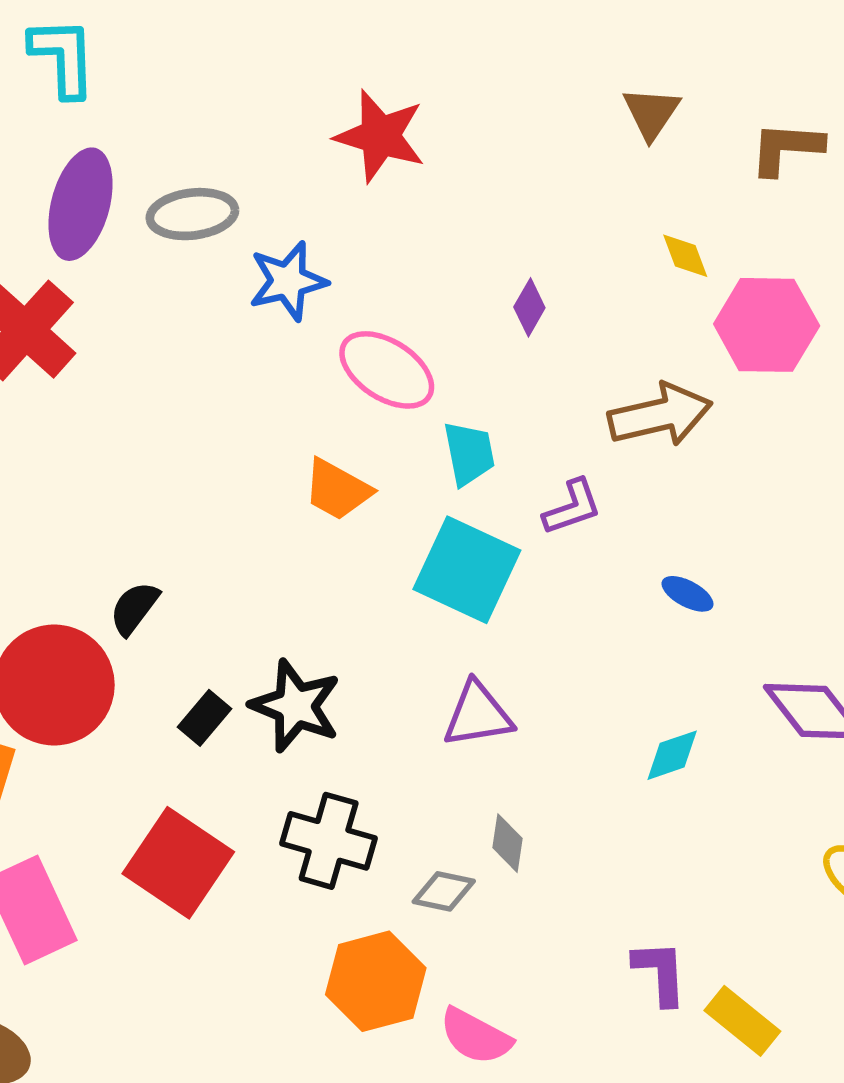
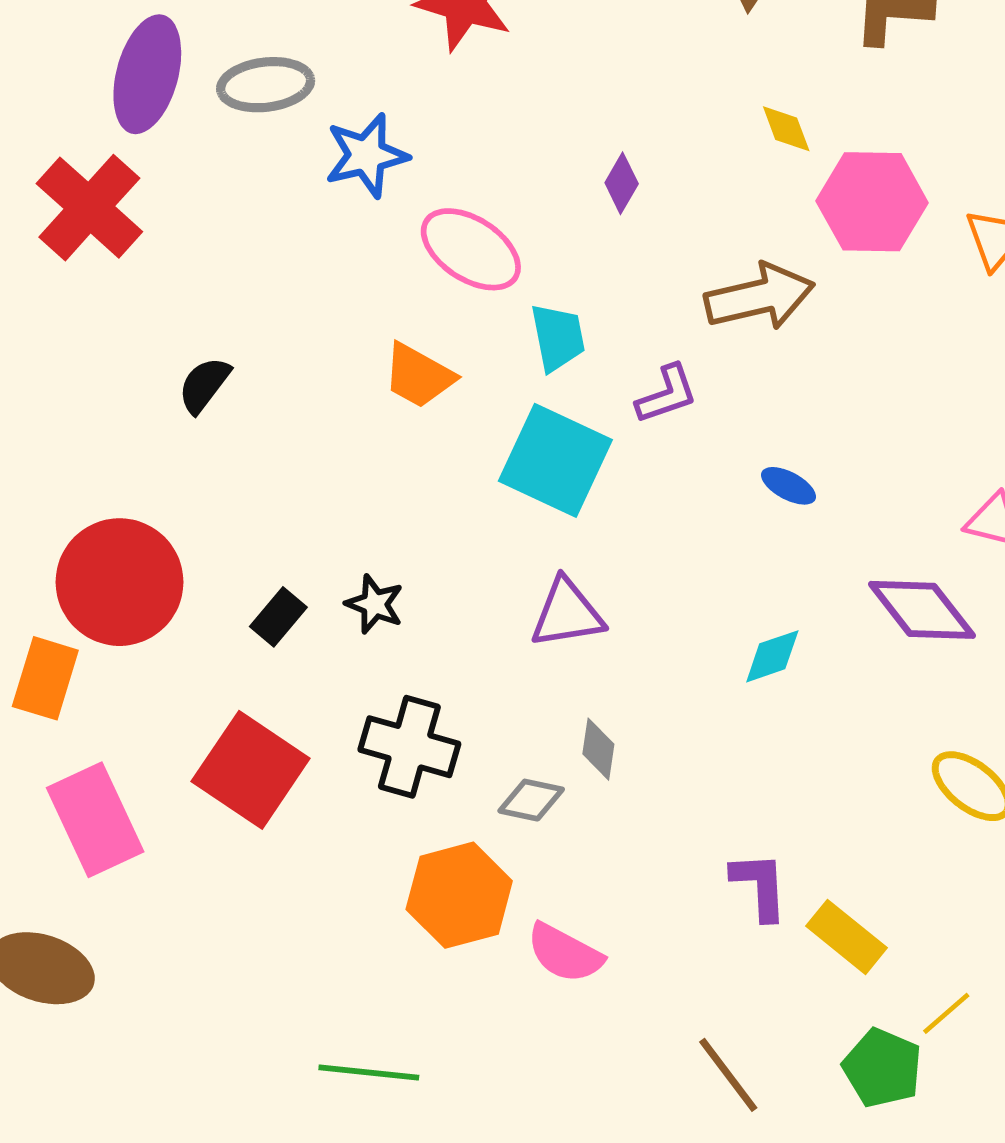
black semicircle: (134, 608) -> (204, 385), moved
black star: (296, 706) -> (375, 604), size x0.6

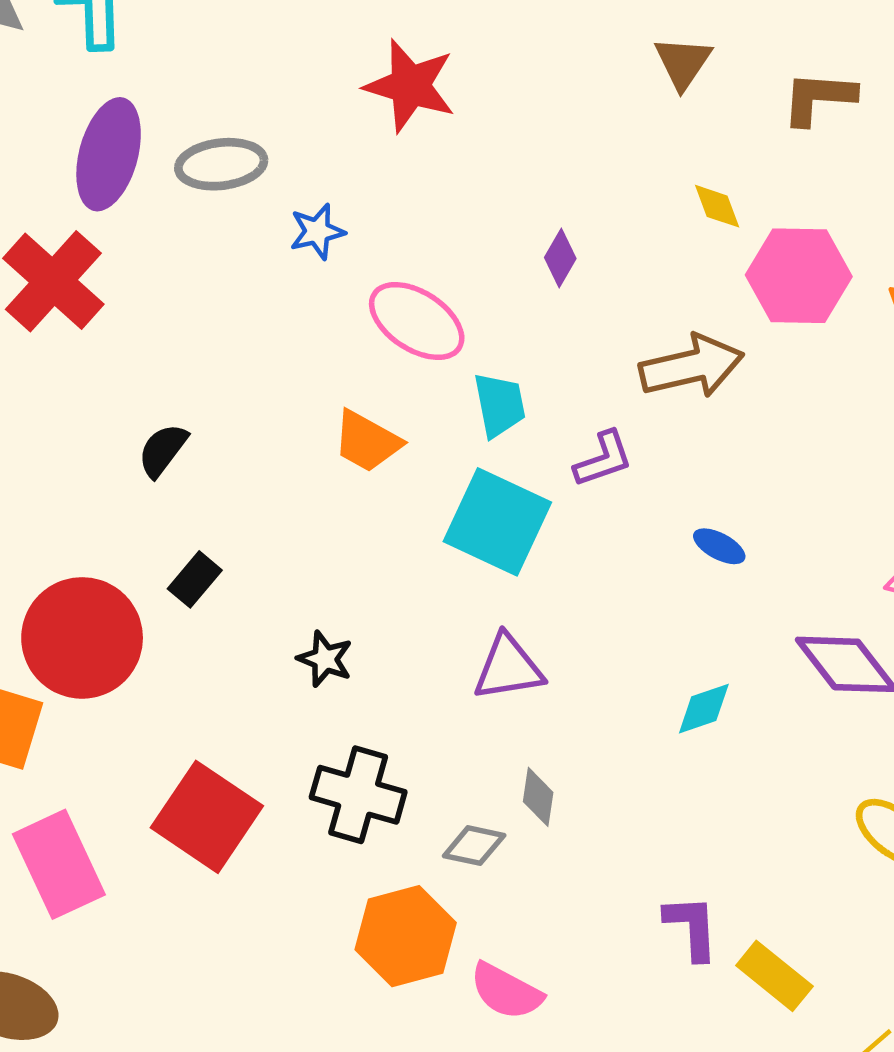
blue star: (366, 155) -> (317, 232), size x0.7
black rectangle: (278, 617) -> (195, 579), moved

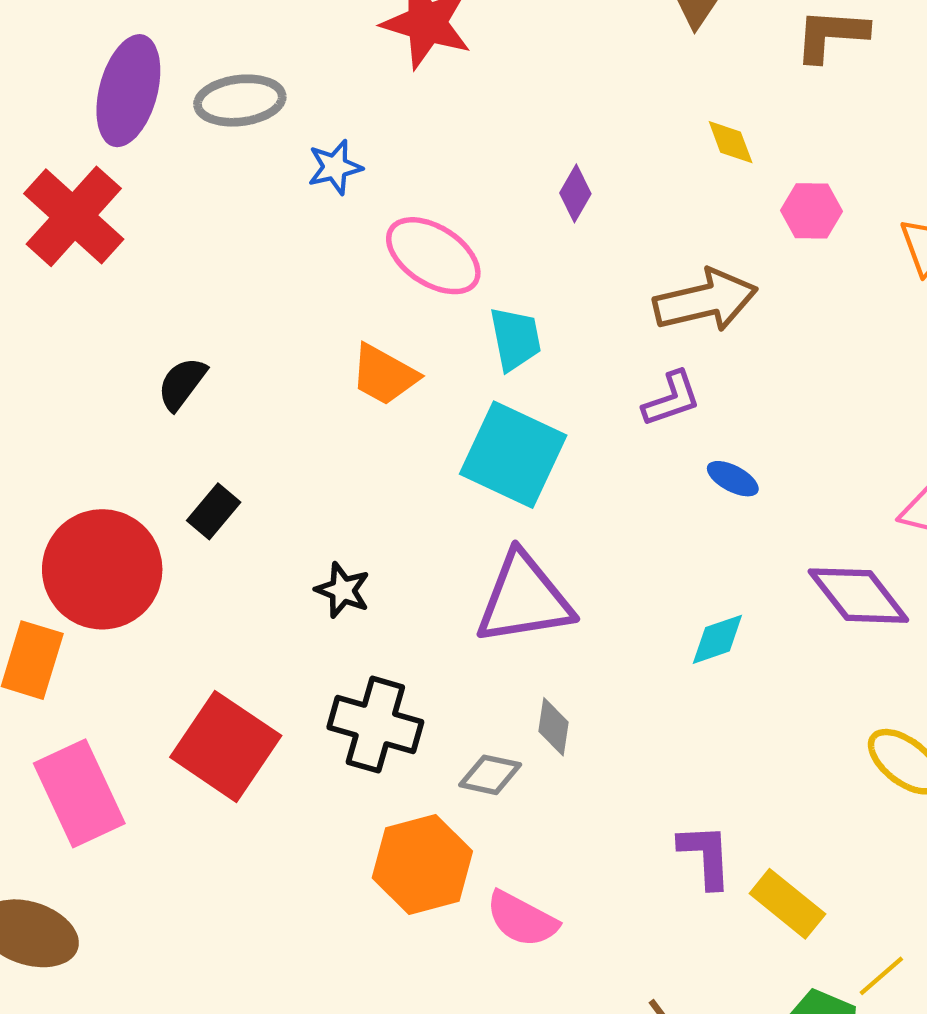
pink hexagon: (799, 276) -> (811, 211), size x0.6
purple L-shape: (603, 459) -> (672, 399), moved
purple triangle: (508, 668) -> (524, 599), size x1.4

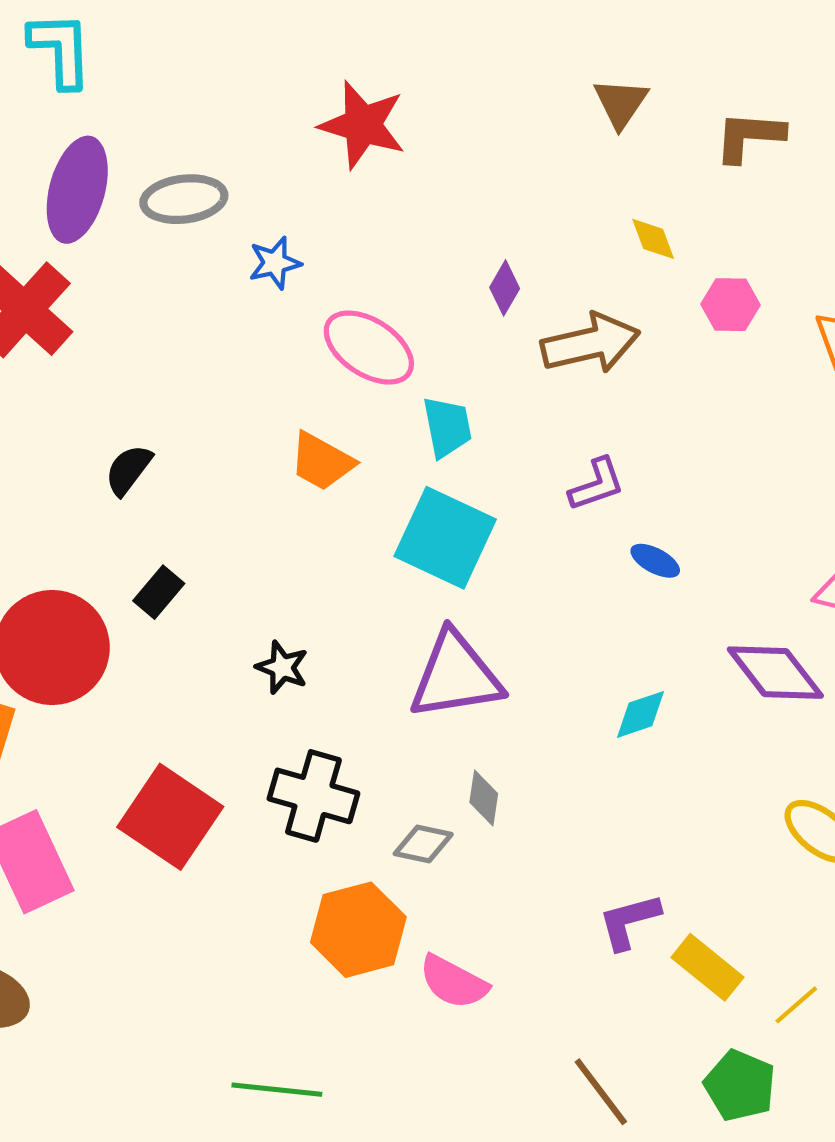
brown arrow: (705, 301) -> (590, 343), moved
purple L-shape: (705, 856) -> (629, 921), turned -102
yellow line: (881, 976) -> (796, 1005), moved

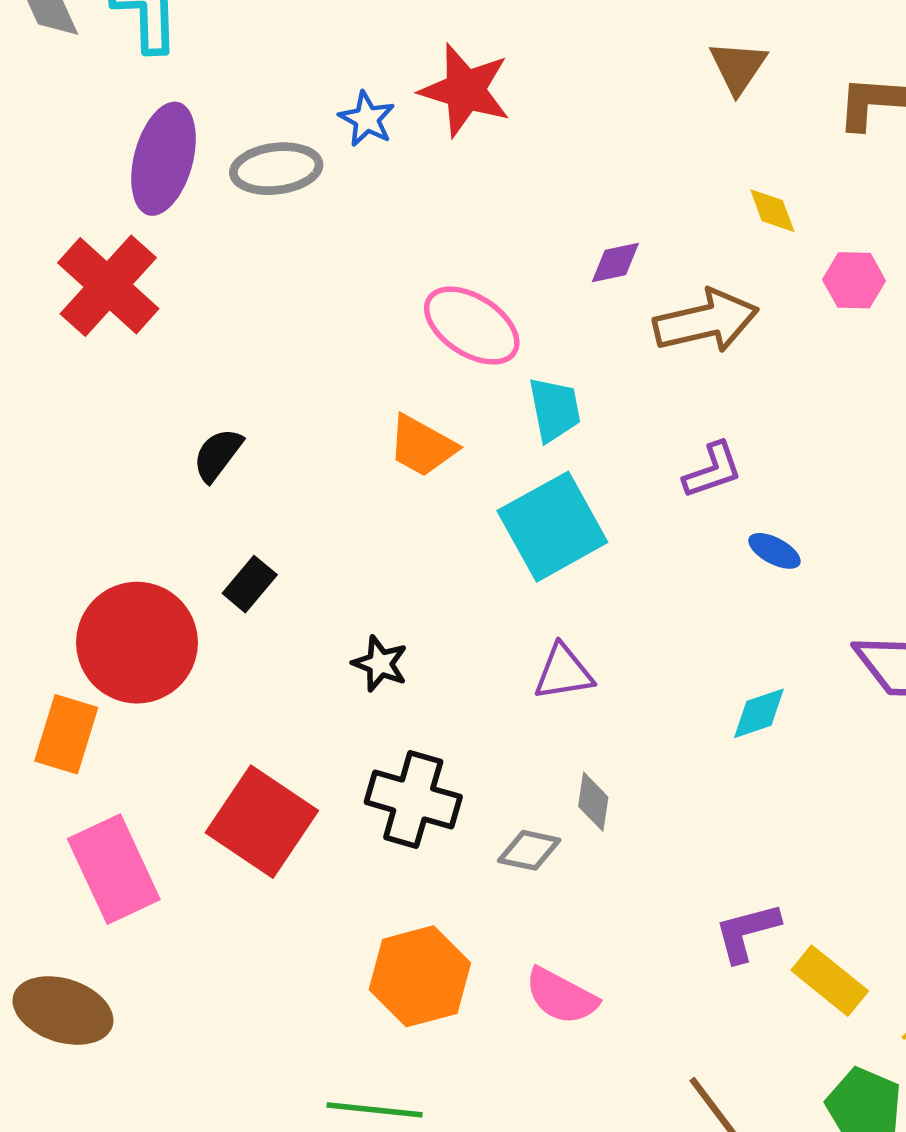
blue star: (275, 263) -> (367, 119), moved, turned -30
purple diamond: (505, 288) -> (615, 263), turned 48
cyan square: (445, 538) -> (552, 527), turned 36
purple triangle: (456, 676) -> (563, 672), size x0.6
orange hexagon: (358, 930) -> (420, 976), moved

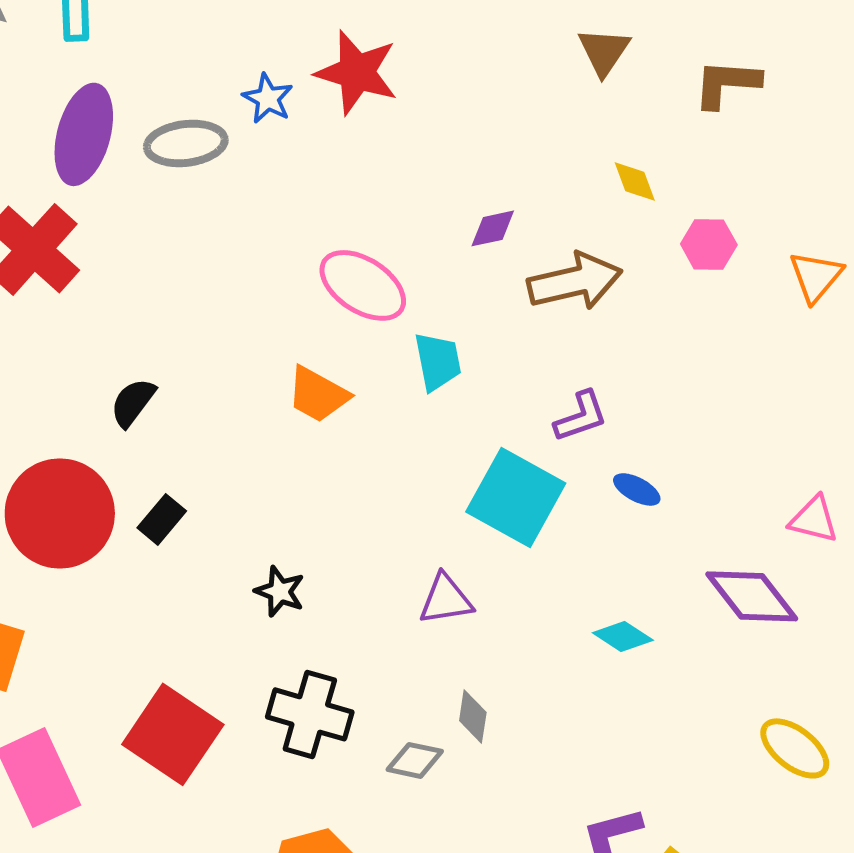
cyan square: (552, 527) -> (516, 497), moved, turned -32
red circle: (137, 643) -> (60, 513), moved
cyan diamond: (759, 713) -> (623, 636), turned 52

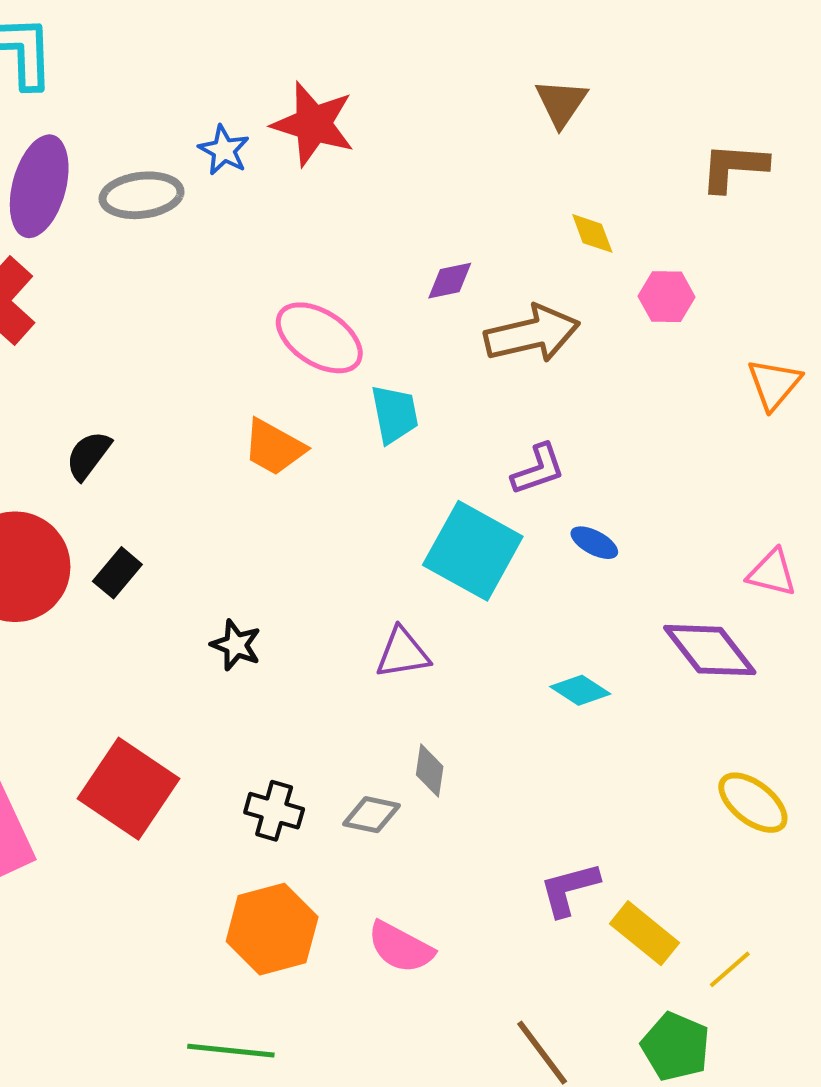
brown L-shape: (727, 83) -> (734, 167), moved
orange triangle: (816, 276) -> (774, 384), moved
black cross: (310, 714) -> (274, 811), moved, size x0.7

